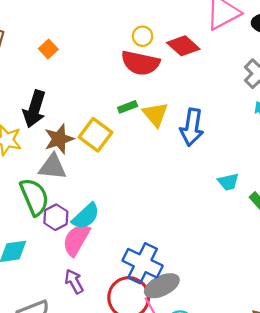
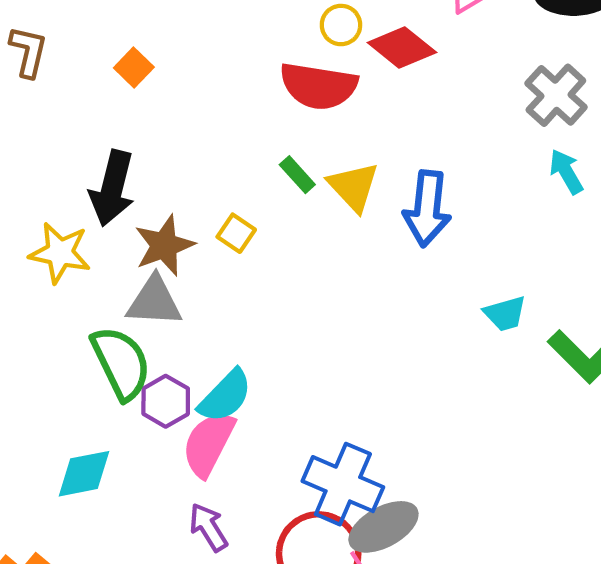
yellow circle: (143, 36) -> (341, 25), moved
green rectangle: (128, 107) -> (297, 175), turned 72
yellow square: (95, 135) -> (236, 233), size x0.6

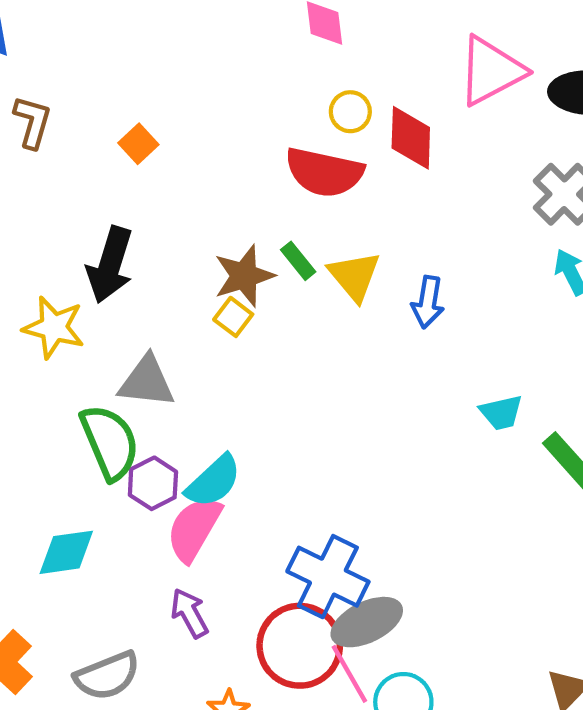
red diamond: (402, 48) -> (411, 138), turned 50
blue arrow: (427, 209) -> (428, 302), size x0.7
brown star: (164, 245) -> (244, 276), moved

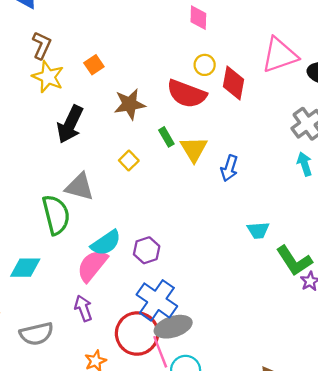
brown star: (244, 276) -> (130, 104), moved
yellow star: (54, 327) -> (48, 77), moved
purple hexagon: (153, 483) -> (147, 250), moved

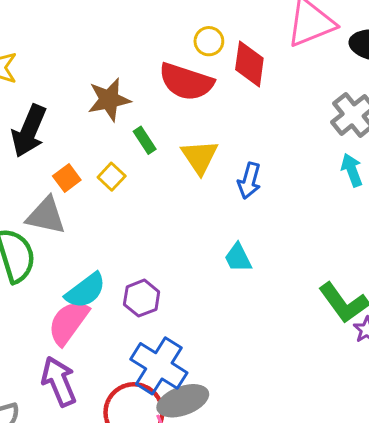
orange square: (94, 65) -> (67, 178), moved
green rectangle: (166, 137) -> (145, 140), moved
cyan trapezoid: (258, 230) -> (238, 258), moved, turned 70
purple arrow: (83, 308) -> (59, 381), size x1.4

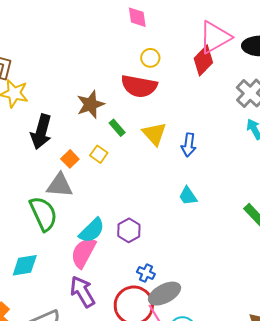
red diamond: (249, 64) -> (203, 60), moved, turned 44
blue cross: (159, 366) -> (146, 273), size x0.5

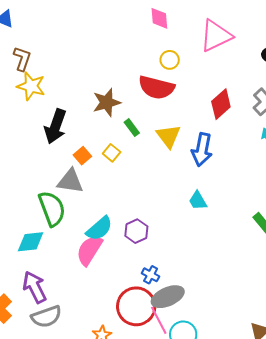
pink triangle: (215, 37) -> (216, 36), moved
red diamond: (203, 60) -> (221, 104), moved
blue arrow: (189, 145) -> (202, 150), size x1.4
cyan diamond: (25, 265) -> (31, 242), moved
purple arrow: (82, 292) -> (35, 287), moved

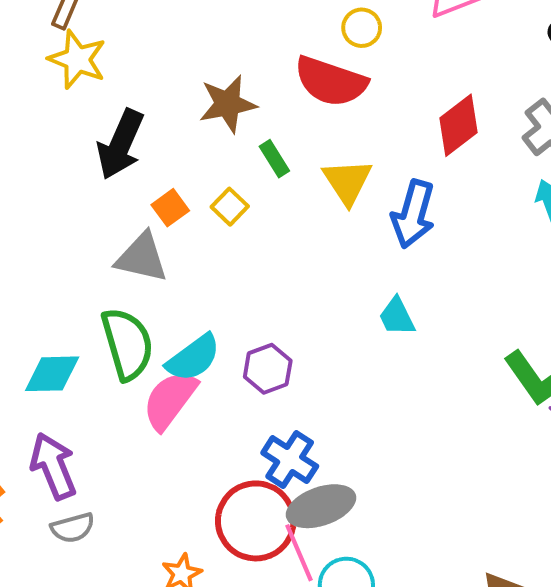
green semicircle: (52, 209) -> (127, 344), moved
blue cross: (151, 275) -> (290, 459), size x1.5
gray semicircle: (46, 317) -> (73, 528), size x0.7

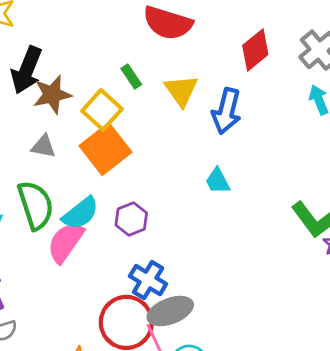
brown star: (228, 104) -> (52, 94), moved
yellow square: (230, 207) -> (102, 110), size x1.6
orange square: (170, 208) -> (106, 149), moved, size x2.0
gray triangle: (142, 257) -> (43, 146), size x0.7

